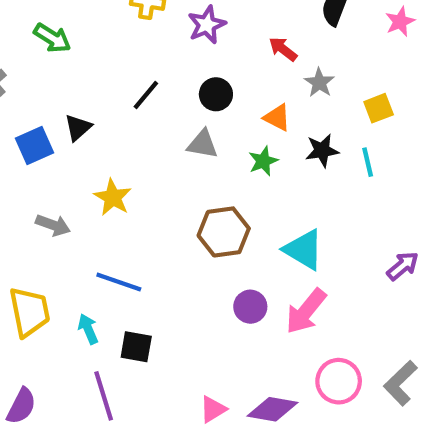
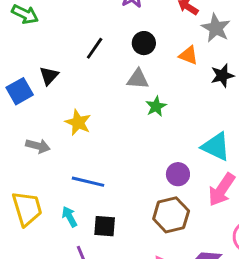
gray star: (319, 83) -> (216, 28), size x1.4
green star: (263, 161) -> (156, 106), moved
brown hexagon: (224, 232) -> (171, 215), moved
purple circle: (250, 307) -> (178, 174), moved

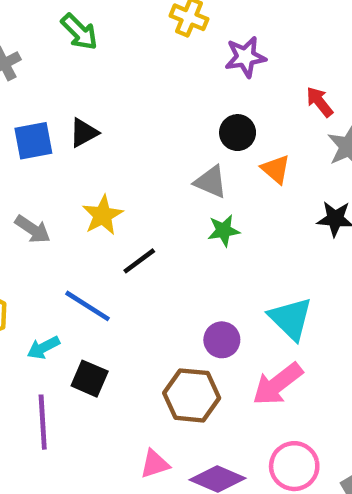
black line: (95, 48) -> (139, 261), moved
orange triangle: (188, 55) -> (276, 169), moved
cyan arrow: (70, 217) -> (43, 348), turned -108

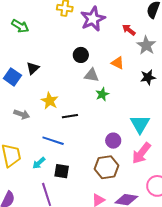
purple star: (245, 57) -> (93, 19), size x1.4
black circle: (238, 133) -> (81, 55), moved
blue square: (33, 141) -> (12, 77), turned -30
black line: (139, 261) -> (70, 116), turned 42
cyan triangle: (291, 319) -> (140, 124), turned 30

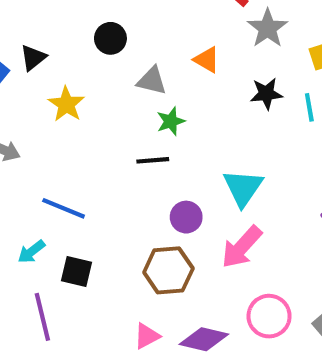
black circle: (81, 55) -> (110, 38), moved
yellow star: (50, 101) -> (66, 104), moved
black line: (70, 116) -> (153, 160), moved

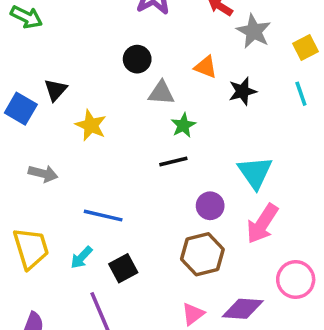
black circle: (110, 38) -> (137, 59), moved
black star: (266, 94) -> (243, 91), moved
black square: (77, 271) -> (123, 268), turned -32

